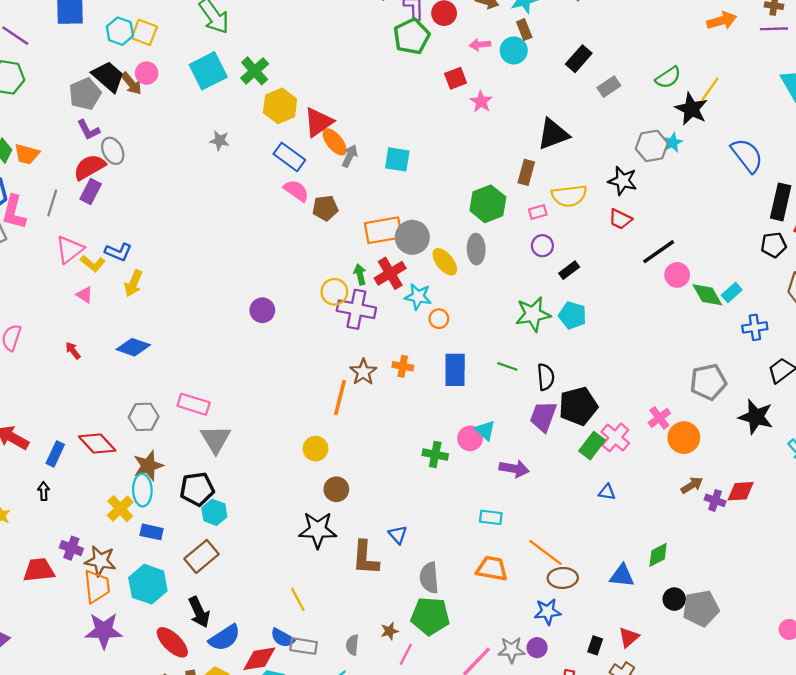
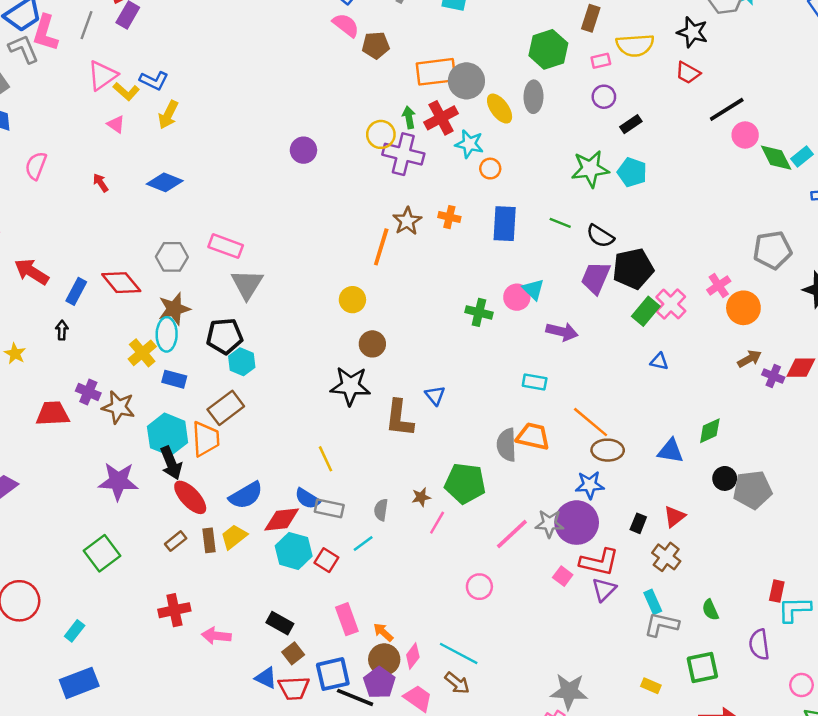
black semicircle: (546, 377) -> (600, 236), turned 124
gray semicircle: (429, 578) -> (507, 445), moved
orange trapezoid: (97, 586) -> (206, 439), moved
black arrow: (199, 612) -> (171, 463), moved
purple circle: (537, 648) -> (577, 523), size x2.0

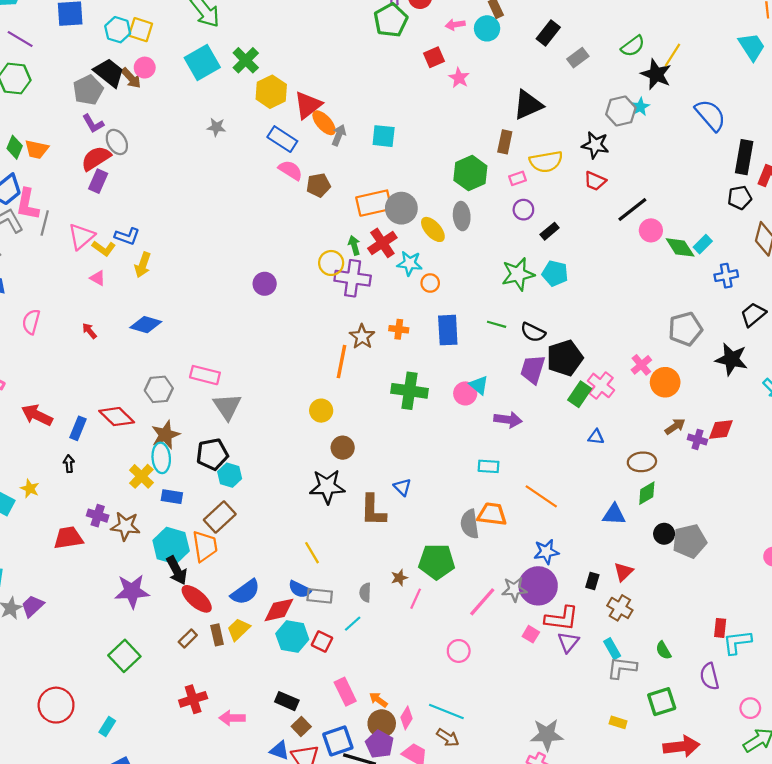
gray line: (87, 25) -> (45, 223), moved
green cross: (479, 312) -> (410, 391), moved, size x1.5
brown ellipse: (608, 450) -> (642, 462), moved

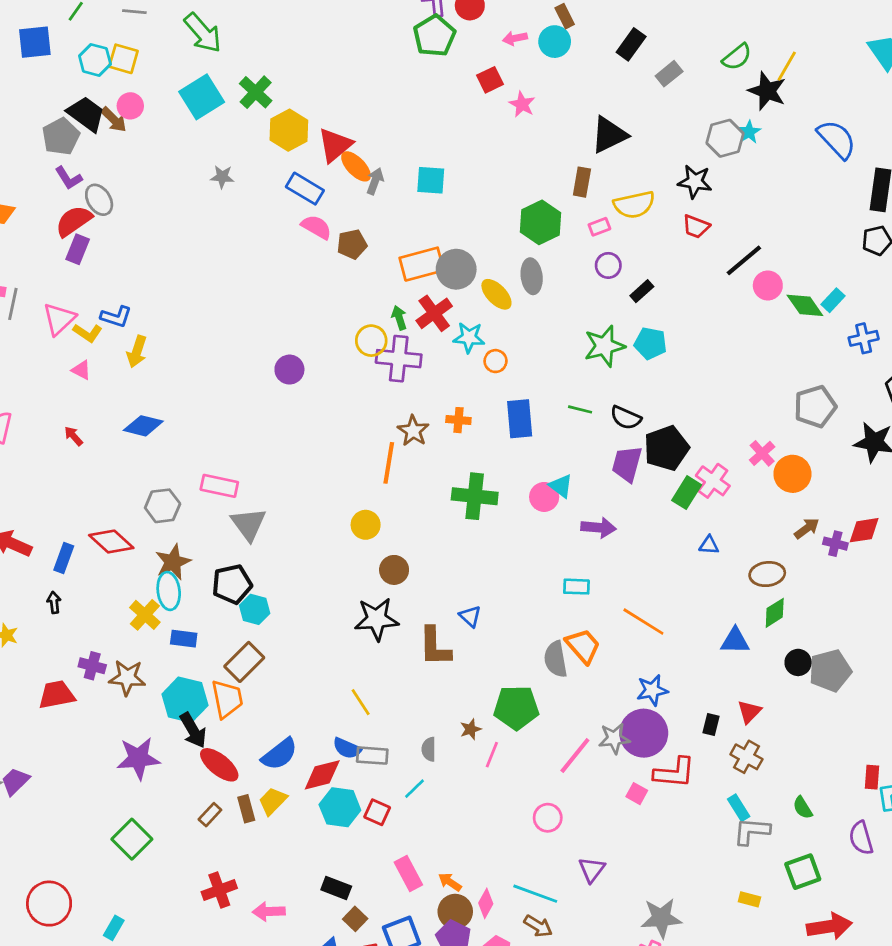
orange trapezoid: (492, 514) -> (583, 646), turned 44
purple triangle: (568, 642) -> (592, 870), moved

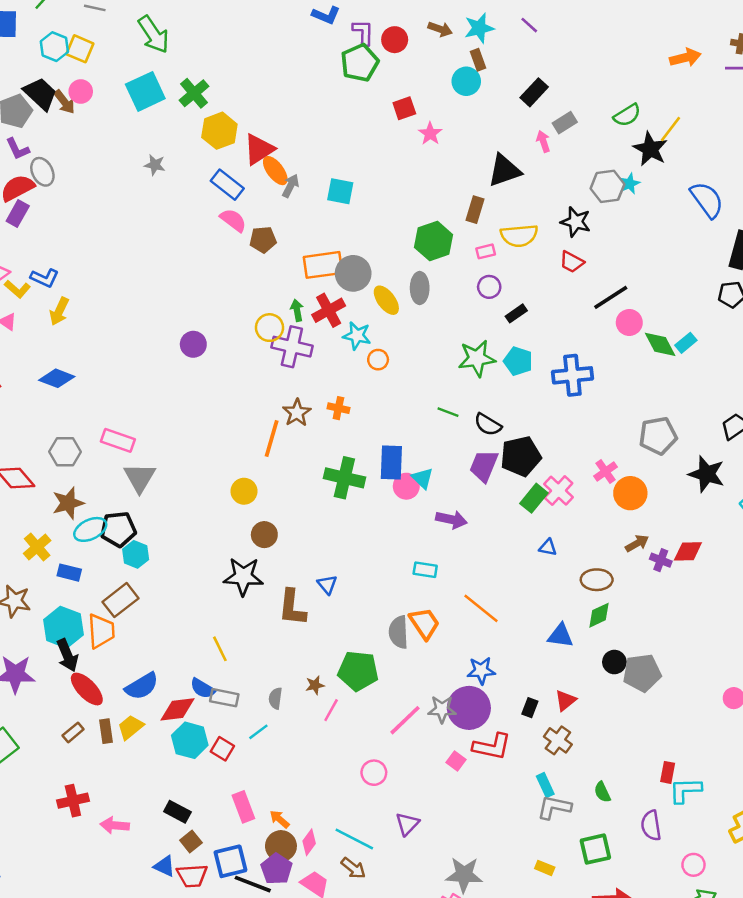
pink arrow: (515, 38) -> (543, 141), moved, turned 75
blue cross: (864, 338) -> (572, 375), moved, size x1.5
blue rectangle: (520, 419) -> (391, 462), moved
cyan ellipse: (169, 591) -> (90, 529), moved, turned 64

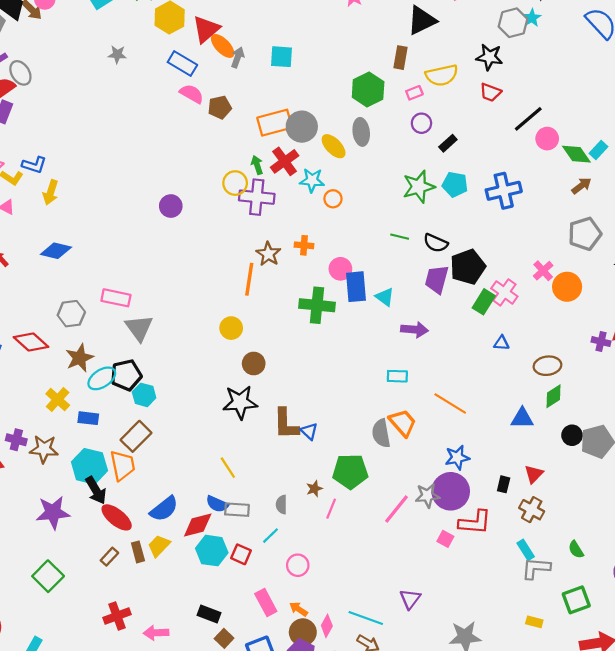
pink circle: (406, 486) -> (340, 269), moved
brown arrow: (637, 543) -> (581, 186), moved
blue triangle: (327, 584) -> (309, 431), moved
pink circle: (374, 773) -> (298, 565), moved

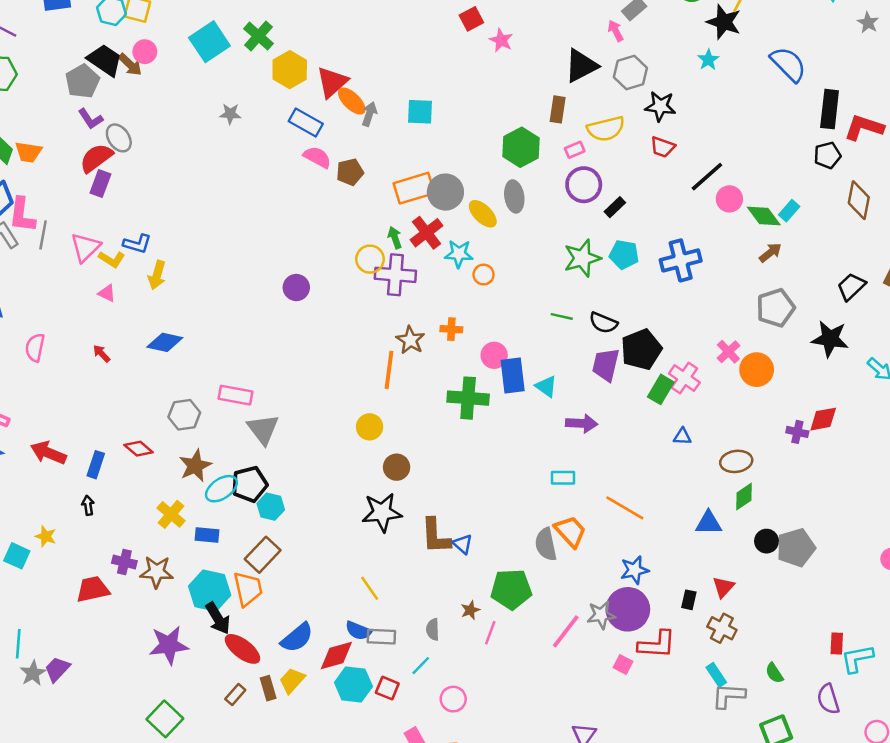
gray hexagon: (513, 23) -> (630, 73), moved
purple circle: (421, 123) -> (584, 185), size x1.5
red diamond: (31, 342) -> (139, 449), size x0.7

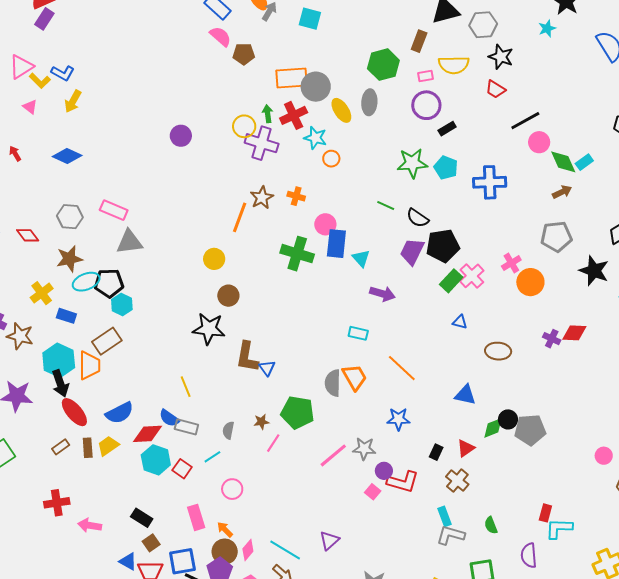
gray triangle: (263, 429) -> (129, 242), turned 48
green diamond: (744, 497) -> (493, 428), moved
purple circle: (628, 609) -> (384, 471), moved, size x0.5

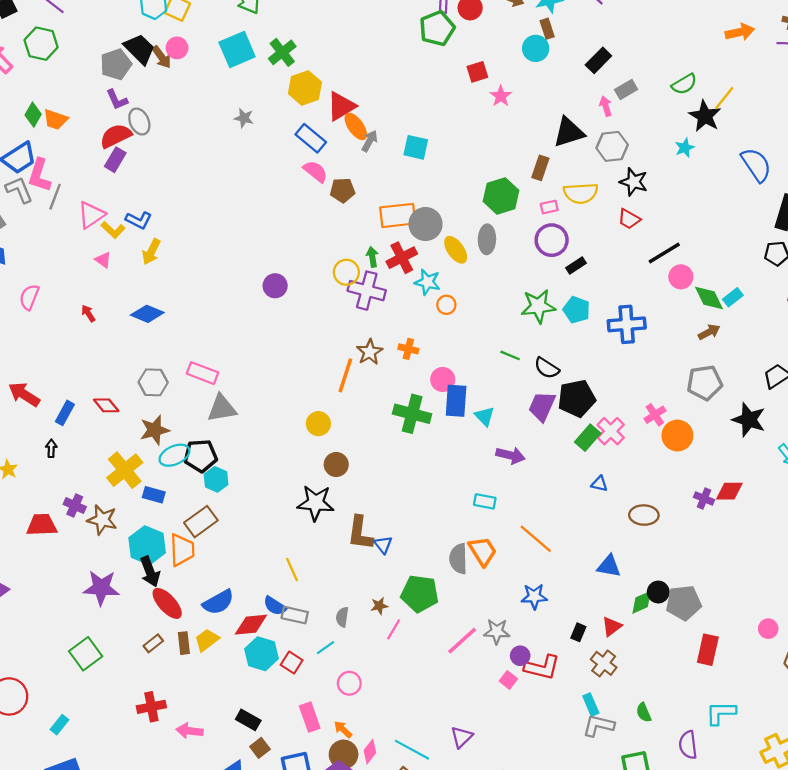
yellow cross: (42, 293) -> (125, 470), size x1.4
red rectangle: (545, 513) -> (708, 650), moved, size x1.5

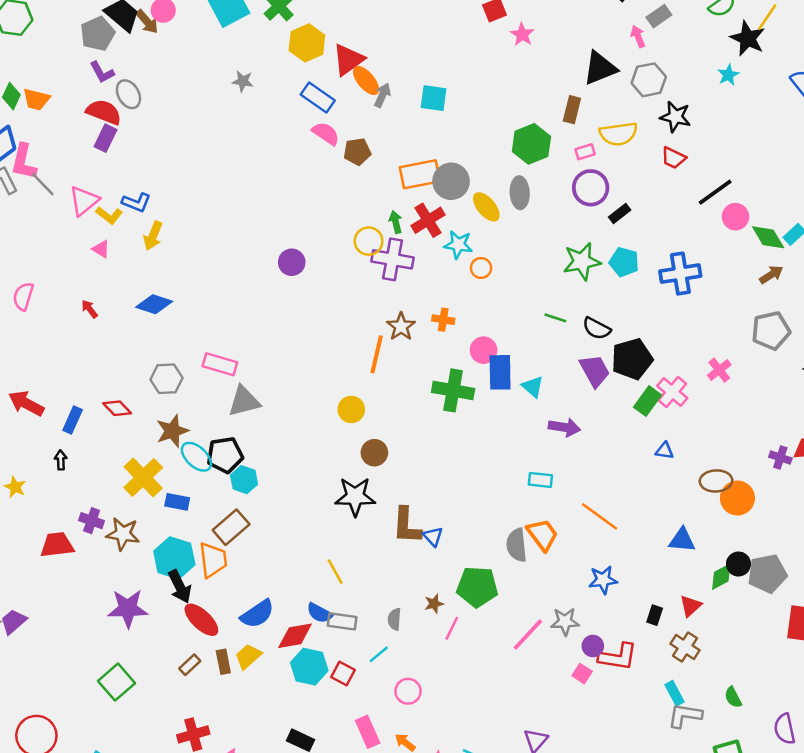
red semicircle: (116, 136) -> (104, 112), turned 52
gray line: (55, 197) -> (43, 184), turned -60
purple trapezoid: (542, 406) -> (595, 371), turned 132
orange circle: (677, 436) -> (737, 498), moved
cyan ellipse: (174, 455) -> (196, 457), turned 72

